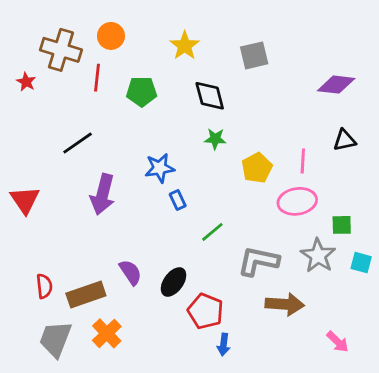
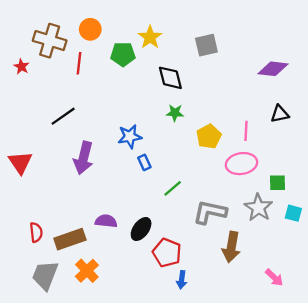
green pentagon: (142, 92) -> (123, 54), moved
purple semicircle: (130, 272) -> (106, 221), turned -50
brown arrow: (285, 304) -> (231, 247), turned 96

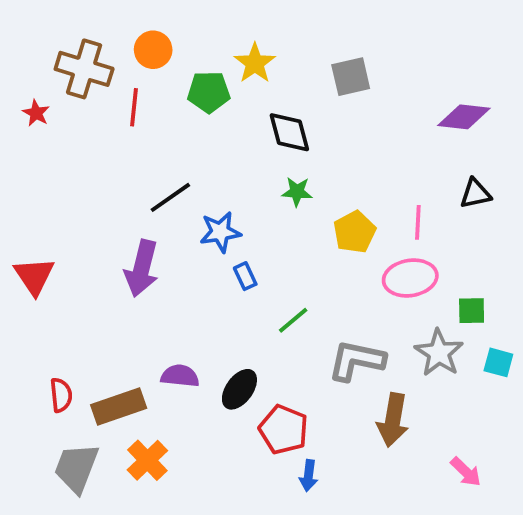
black line: (63, 116) -> (170, 197), moved

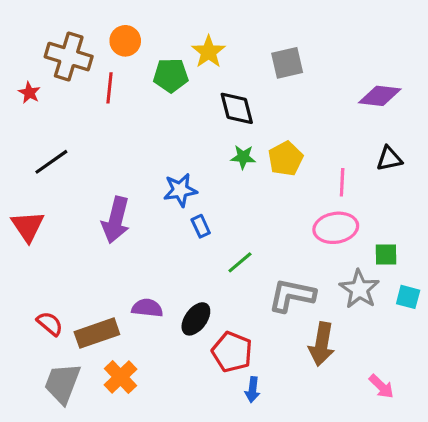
black line: (170, 197) -> (51, 162), moved
yellow pentagon: (355, 232) -> (285, 159), moved
red semicircle: (61, 395) -> (50, 324), turned -44

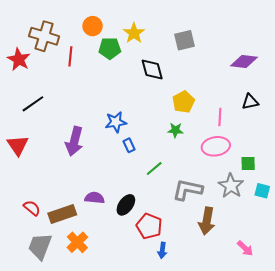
orange circle: (125, 41) -> (93, 26), moved
red star: (29, 93) -> (19, 59), size x1.6
green star: (243, 157) -> (175, 130), moved

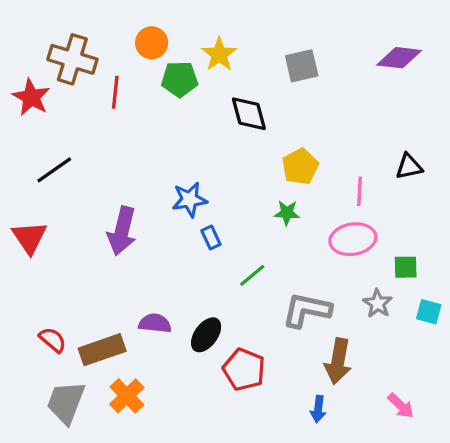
purple diamond: (244, 61) -> (399, 58), moved
gray star: (231, 186) -> (378, 303), size x0.7
blue arrow: (162, 250) -> (318, 409), moved

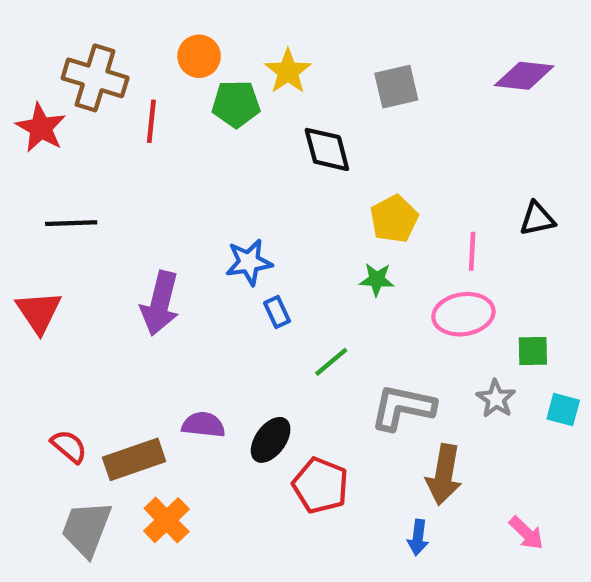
black line: (54, 170) -> (71, 223), turned 33

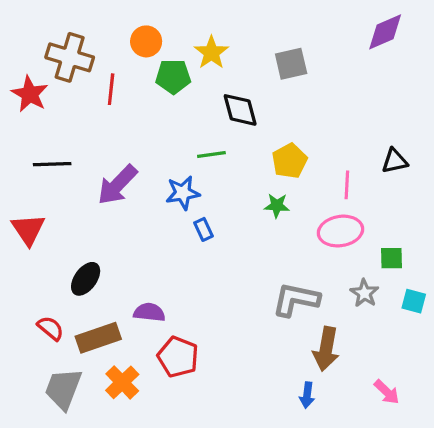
purple diamond: (524, 76) -> (385, 32), moved, turned -30
purple arrow: (160, 303) -> (117, 185), moved, turned 30
green line: (331, 362) -> (211, 155), moved, turned 32
black ellipse: (271, 440) -> (86, 279), moved
red pentagon: (320, 485) -> (178, 357), moved

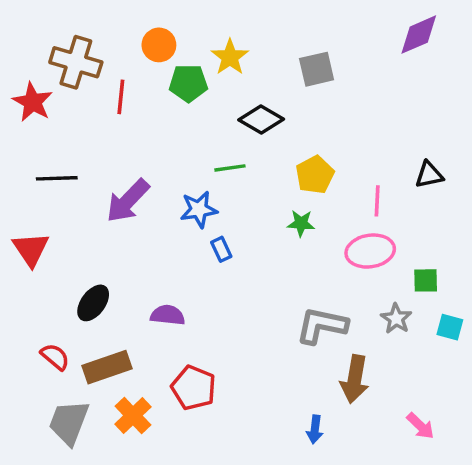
black diamond: (240, 110) -> (261, 119), turned -45
purple semicircle: (149, 312) -> (168, 315), moved
blue arrow: (307, 395) -> (315, 429), moved

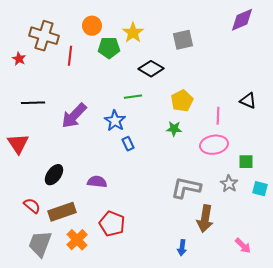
red star: (33, 102) -> (19, 59), size x0.6
black triangle: (429, 175) -> (248, 101), turned 36
blue star: (199, 209) -> (115, 121), turned -30

